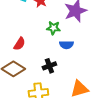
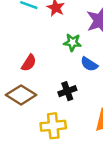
blue semicircle: (66, 45) -> (89, 64), turned 32

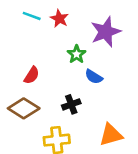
green star: (72, 42) -> (77, 54), turned 30

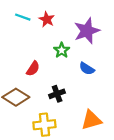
red semicircle: (32, 75) -> (33, 69), moved
blue semicircle: (94, 77) -> (87, 69), moved

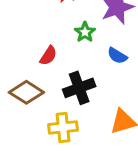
black cross: (57, 94) -> (79, 88), size x1.5

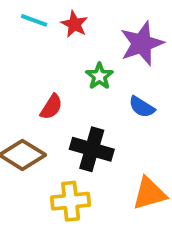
black cross: (79, 88) -> (92, 149), turned 36

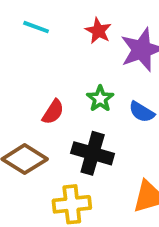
red star: (74, 24) -> (98, 31), moved
green star: (99, 76) -> (100, 99), moved

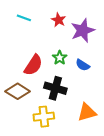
red semicircle: (53, 112) -> (33, 65), size x1.5

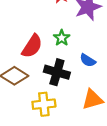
blue semicircle: (83, 65) -> (88, 60), moved

